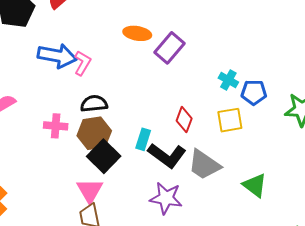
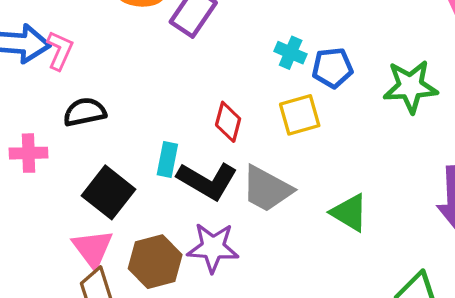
brown hexagon: (94, 133) -> (155, 262), moved

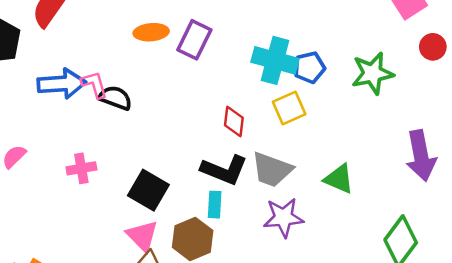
pink L-shape: (60, 50) -> (94, 85), turned -32
cyan cross: (291, 53) -> (275, 60), size x1.8
black semicircle: (85, 112) -> (115, 98), moved, turned 40
cyan rectangle: (167, 159) -> (215, 205), moved
purple star: (213, 248) -> (283, 217), moved

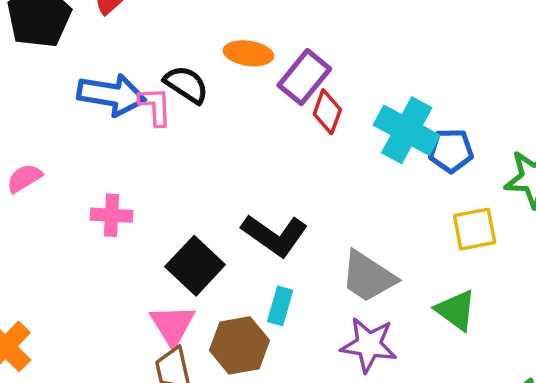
black semicircle: (115, 98) -> (186, 84), moved
yellow square: (289, 108) -> (475, 229), moved
red diamond: (234, 122) -> (327, 112), moved
black L-shape: (224, 170) -> (275, 235), moved

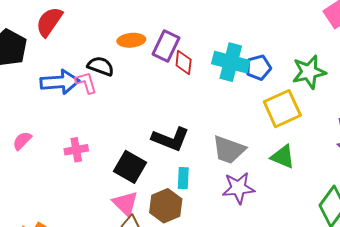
yellow square: (475, 229) -> (282, 109), size x1.4

